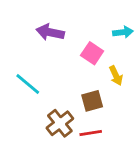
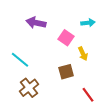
brown cross: (60, 123) -> (29, 88), moved
red line: (91, 133) -> (88, 95), moved, turned 63

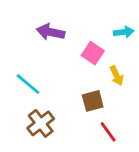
red line: (88, 95) -> (108, 132), moved

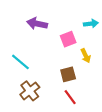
pink square: (93, 53) -> (68, 39), turned 35
red line: (108, 132) -> (70, 97), moved

